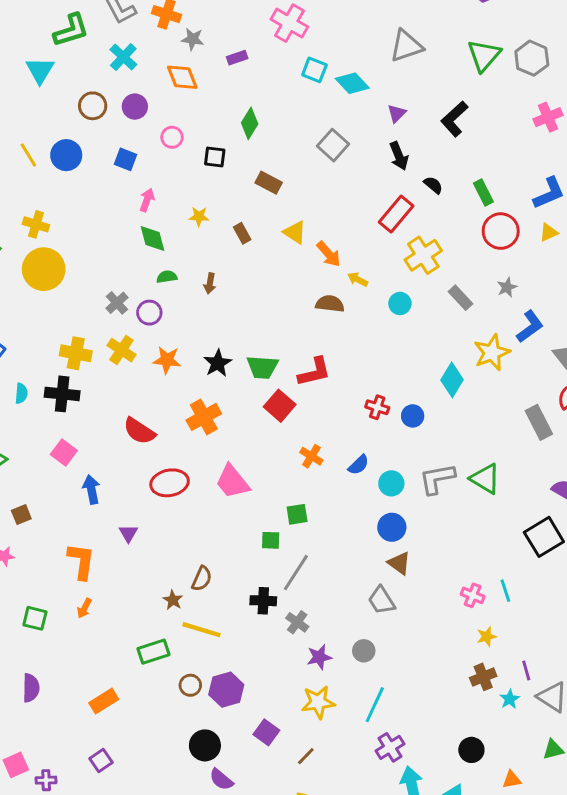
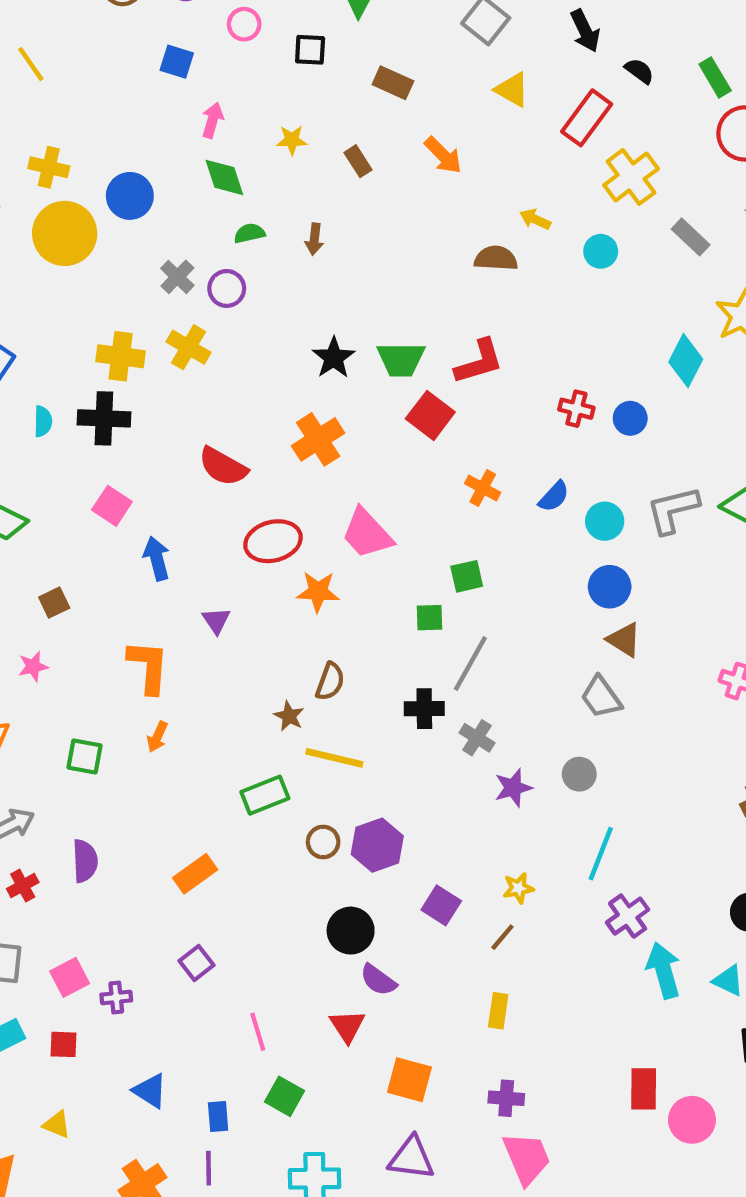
blue circle: (66, 155) -> (130, 196), moved
yellow triangle: (295, 232) -> (512, 90), moved
orange arrow: (329, 254) -> (443, 155), moved
orange star: (167, 360) -> (318, 592), moved
yellow star: (318, 702) -> (518, 888), moved, size x0.6

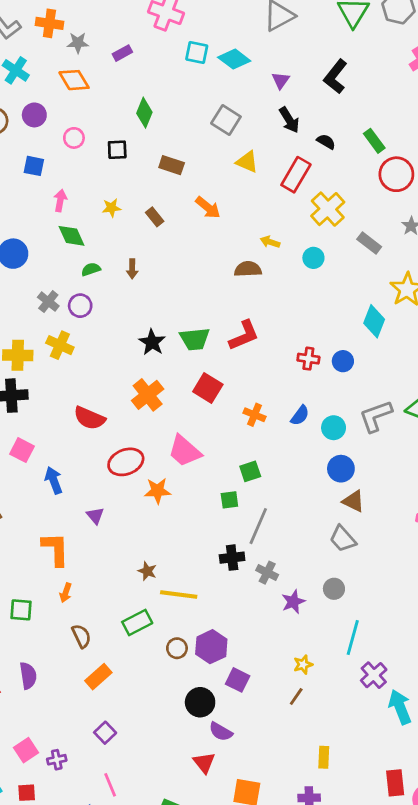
red square: (430, 415) -> (208, 388), moved
brown semicircle: (330, 681) -> (81, 636), moved, turned -40
purple square: (441, 905) -> (238, 680), moved
yellow rectangle: (498, 1011) -> (324, 757), moved
pink line: (258, 1032) -> (110, 785), moved

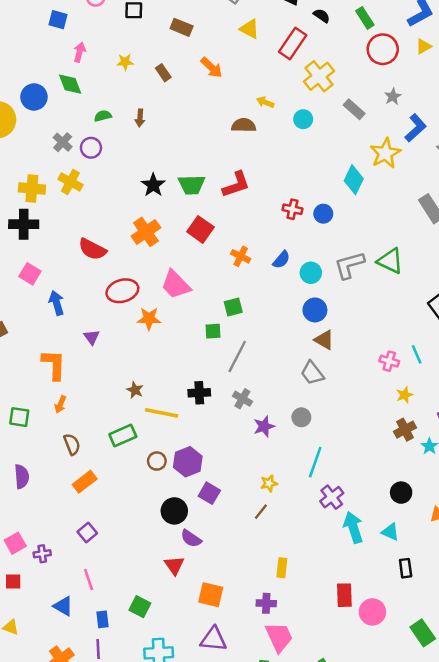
green diamond: (71, 236) -> (70, 84), moved
black cross: (232, 558) -> (199, 393), moved

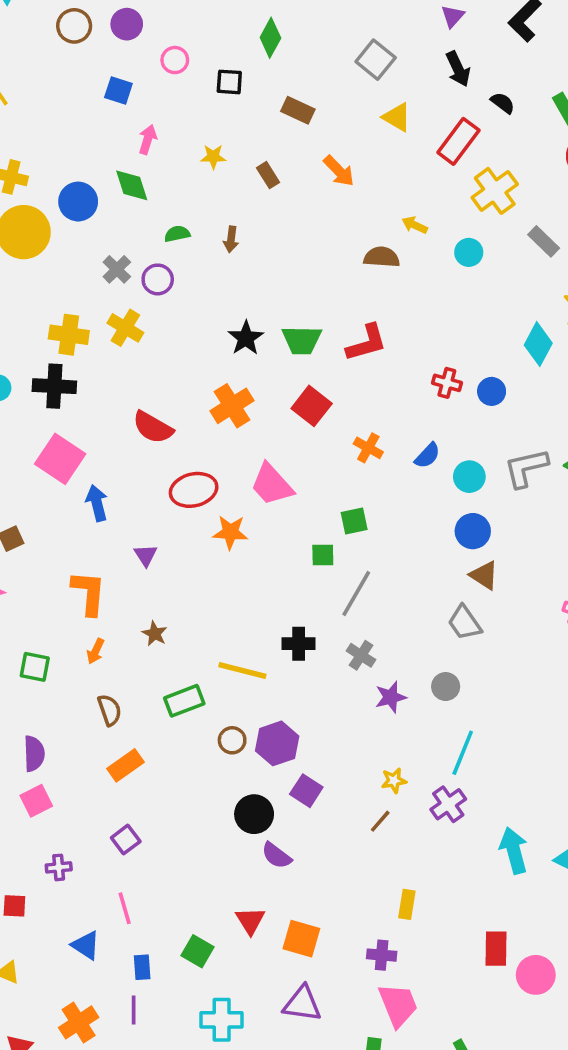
pink square: (30, 274) -> (60, 459), size x1.5
brown star: (135, 390) -> (155, 634), moved
purple cross: (332, 497) -> (448, 804), moved
pink square: (15, 543) -> (36, 801), moved
red triangle: (174, 565) -> (250, 921), moved

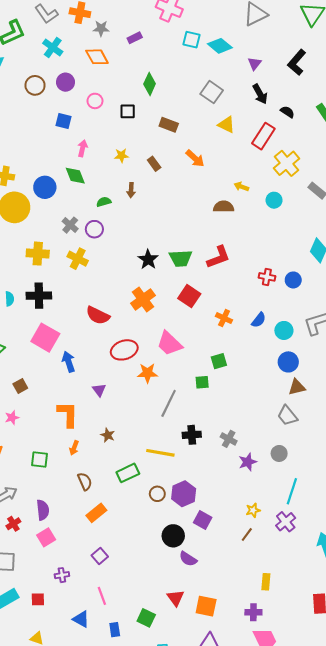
brown arrow: (231, 239) -> (131, 190), moved
yellow cross: (69, 335) -> (38, 254), moved
brown triangle: (484, 575) -> (297, 387), turned -42
gray line: (356, 593) -> (169, 403), moved

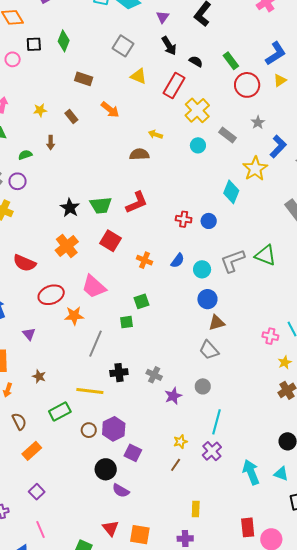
black square: (128, 111) -> (34, 44), moved
cyan circle: (274, 200) -> (198, 145), moved

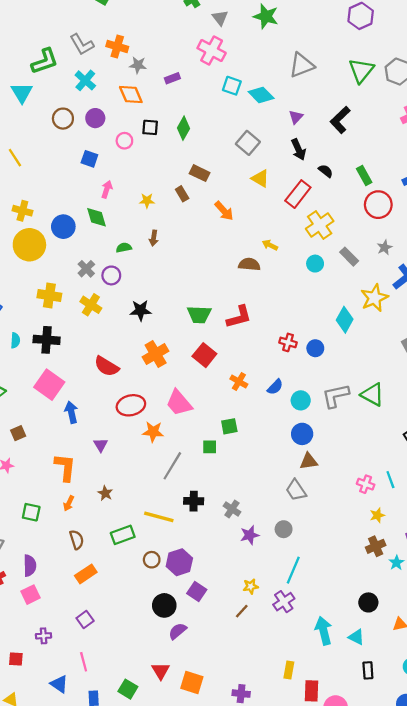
brown rectangle: (71, 117) -> (182, 194), moved
black star: (70, 208) -> (140, 310), moved, turned 30
purple semicircle: (121, 491) -> (178, 631), turned 102
yellow rectangle: (196, 509) -> (289, 670), moved

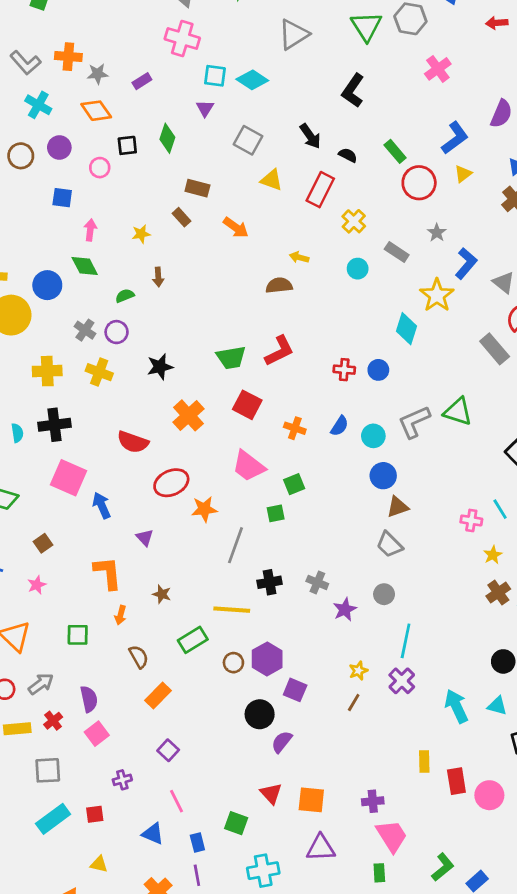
purple triangle: (296, 117) -> (205, 108), moved
yellow cross: (320, 225) -> (354, 221), size x0.7
pink trapezoid: (179, 403) -> (249, 466), moved

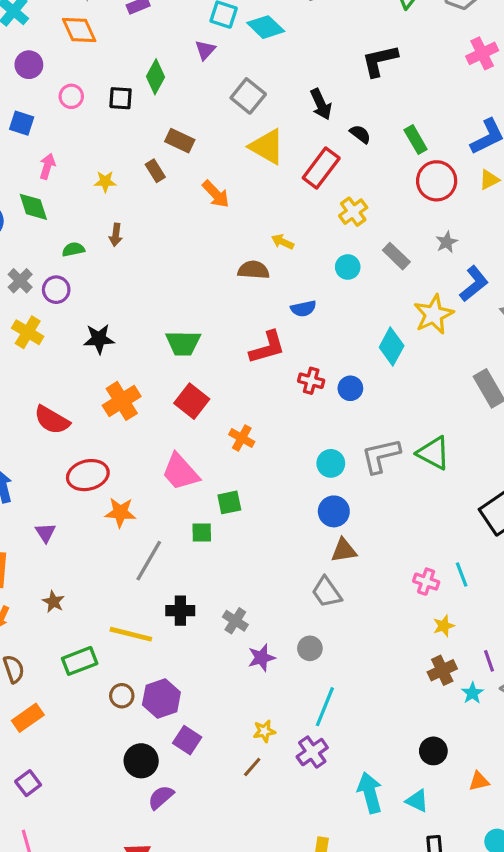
black L-shape: (353, 91) -> (380, 61), turned 32
black square: (127, 145) -> (121, 98), moved
yellow triangle: (271, 180) -> (267, 147), size x1.4
red L-shape: (279, 351) -> (267, 347), moved
blue semicircle: (340, 426) -> (303, 309), moved, turned 35

